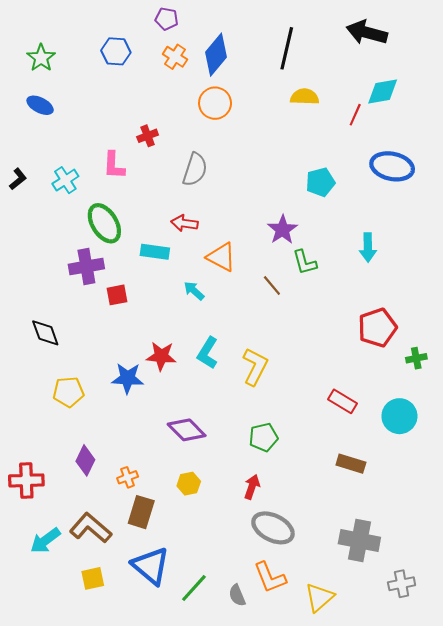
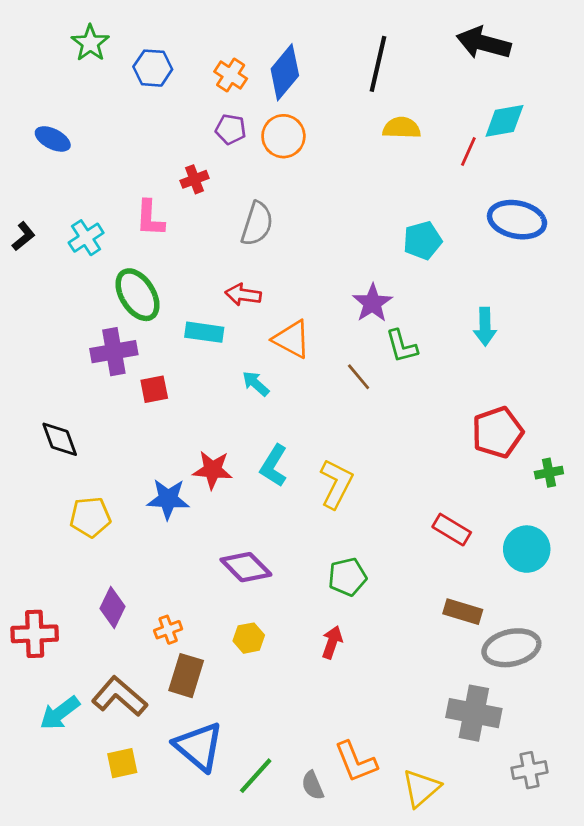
purple pentagon: (167, 19) -> (231, 129), moved
green star: (41, 58) -> (90, 43), moved
gray ellipse: (273, 528) -> (511, 648), moved, turned -39

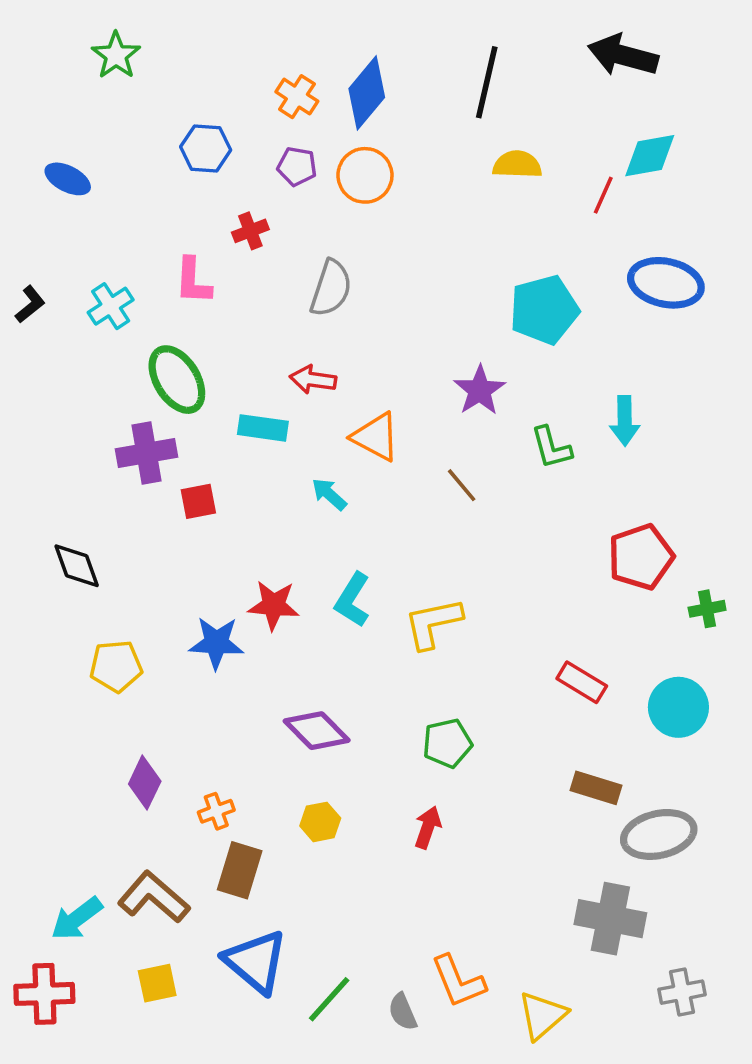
blue hexagon: (153, 68) -> (206, 148), moved
cyan pentagon: (422, 240) -> (544, 310), size x1.4
green L-shape: (402, 346) -> (551, 448), moved
yellow L-shape: (336, 484) -> (433, 623), turned -129
red cross: (35, 634) -> (44, 994), moved

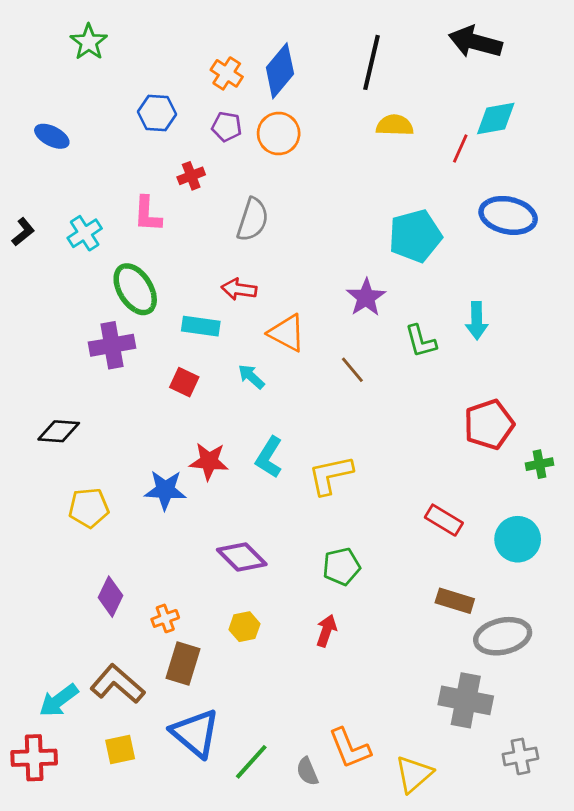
red square: (198, 501) -> (184, 382), moved, turned 36
black diamond: (77, 566) -> (59, 431), turned -66

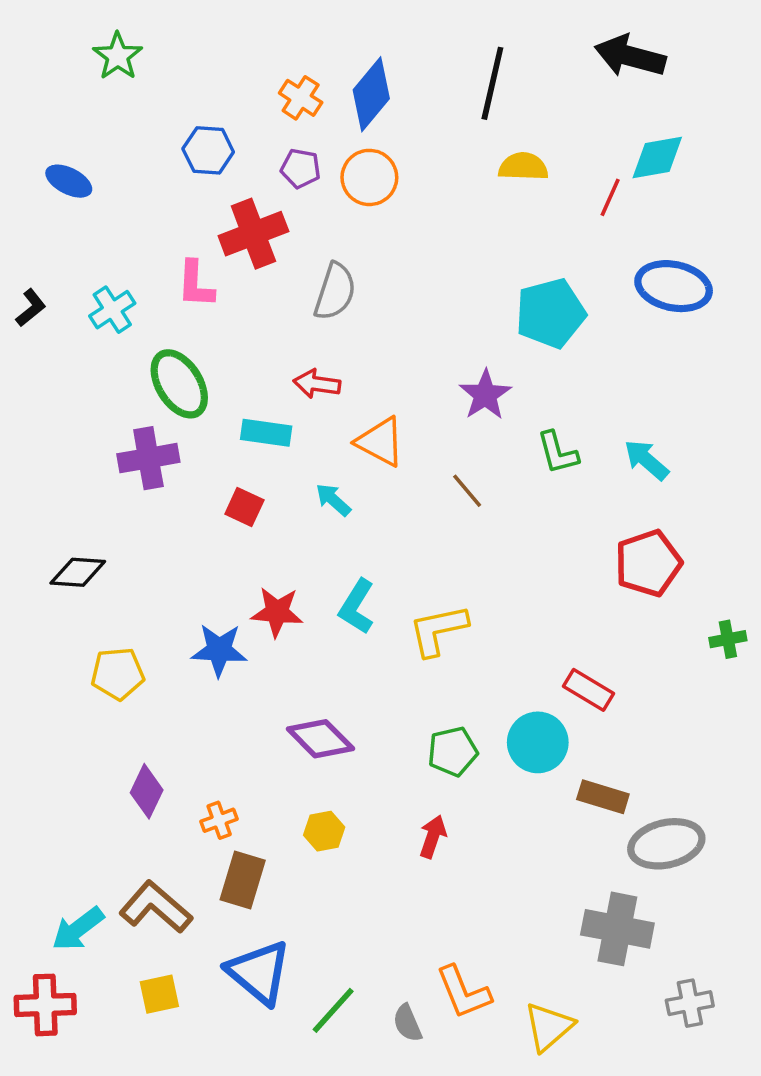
red cross: (191, 176) -> (253, 234), size x1.8
cyan arrow: (477, 321) -> (646, 460), moved, turned 132
green cross: (540, 464) -> (728, 639), moved
cyan circle: (518, 539) -> (538, 742), moved

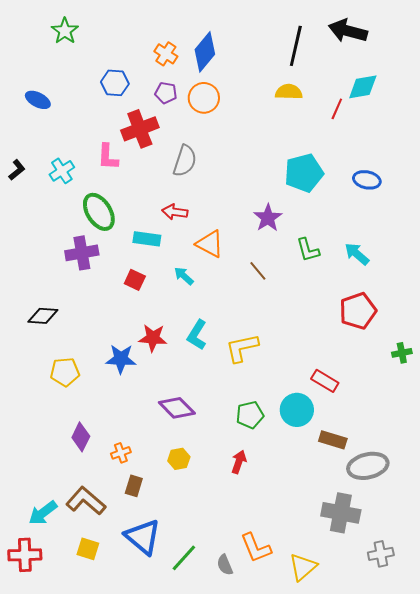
black line: (492, 83) -> (296, 46), moved
blue ellipse: (674, 286) -> (367, 180), moved, size x0.7
brown rectangle: (243, 880) -> (134, 486), size x0.7
yellow square: (159, 994) -> (88, 549), turned 30

